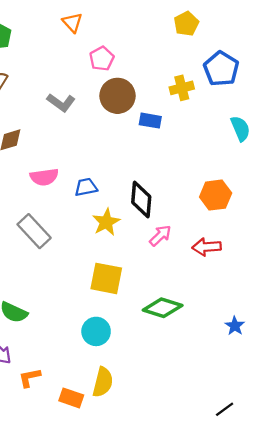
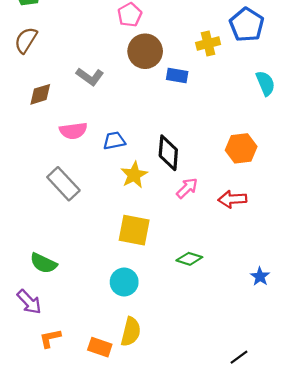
gray L-shape: (61, 103) -> (90, 77), moved
green diamond: (163, 308) -> (189, 259), size x0.7
orange L-shape: (30, 378) -> (50, 338), moved
black line: (225, 409) -> (239, 357), moved

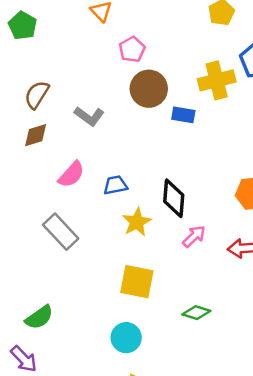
brown semicircle: (26, 40) -> (37, 95), moved
yellow cross: (208, 43) -> (217, 80), size x1.4
pink semicircle: (73, 131) -> (71, 174), turned -40
green semicircle: (44, 263) -> (39, 317), turned -60

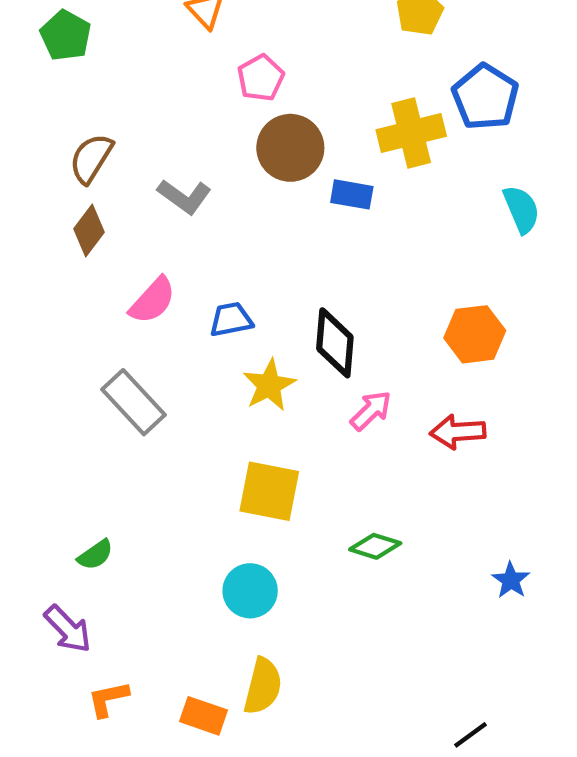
brown diamond: (36, 135) -> (89, 230), turned -36
green semicircle: (39, 317) -> (95, 555), size x0.7

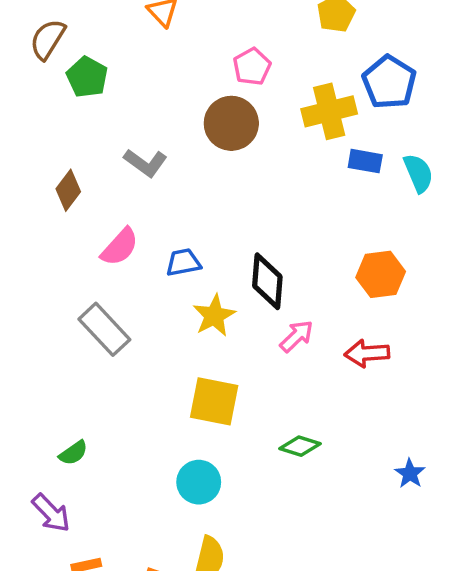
green pentagon: (66, 35) -> (87, 77), moved
pink pentagon: (261, 78) -> (252, 67), moved
brown semicircle: (91, 158) -> (48, 39), moved
blue rectangle: (352, 194) -> (365, 161), moved

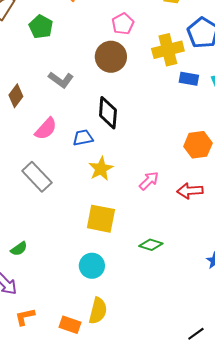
green pentagon: (87, 77) -> (41, 27), moved
black diamond: (267, 281) -> (108, 113), moved

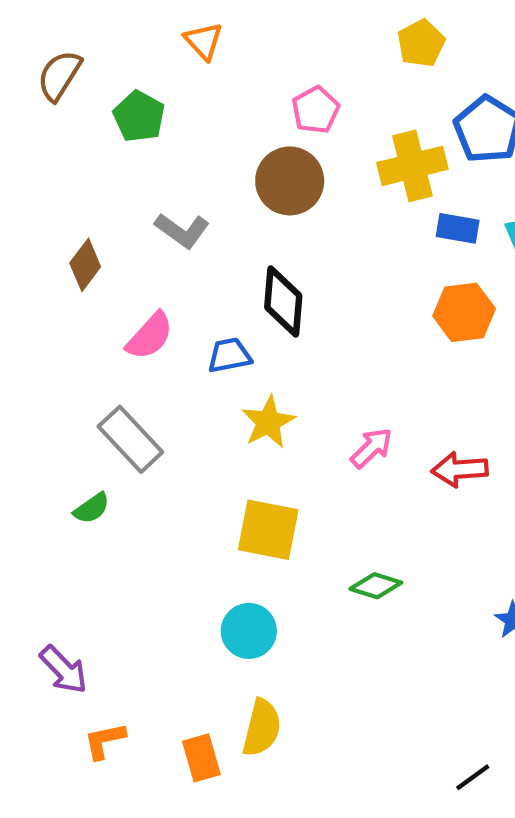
orange hexagon: (198, 145) -> (464, 312), moved
green semicircle: (19, 249) -> (92, 508), moved
orange rectangle: (70, 325) -> (201, 758), turned 55

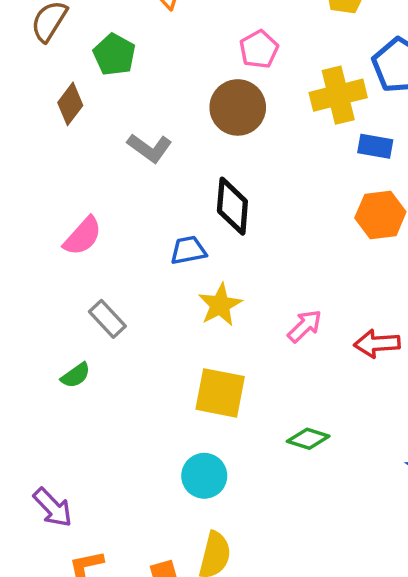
brown diamond: (85, 265) -> (70, 104), moved
pink semicircle: (150, 336) -> (83, 236), moved
gray rectangle: (130, 439) -> (107, 319), size x0.7

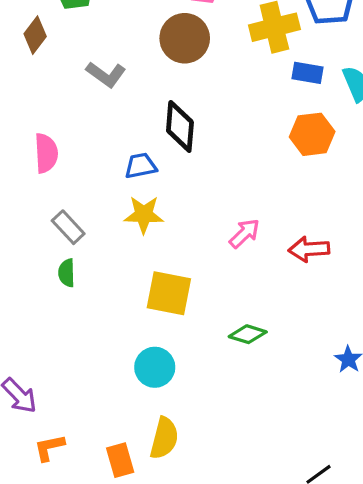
pink semicircle: (83, 236) -> (46, 153), turned -45
yellow star: (220, 305) -> (144, 215), moved, turned 30
green semicircle: (76, 375) -> (67, 273), moved, turned 124

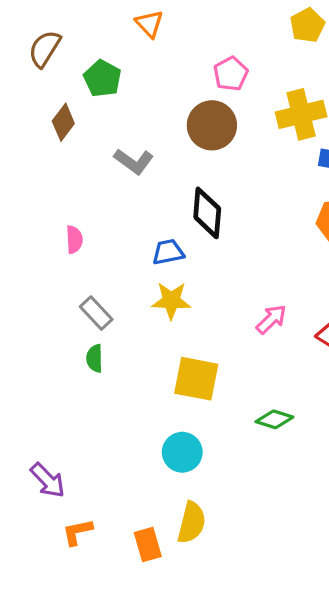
pink semicircle: (46, 153) -> (74, 240), size x0.7

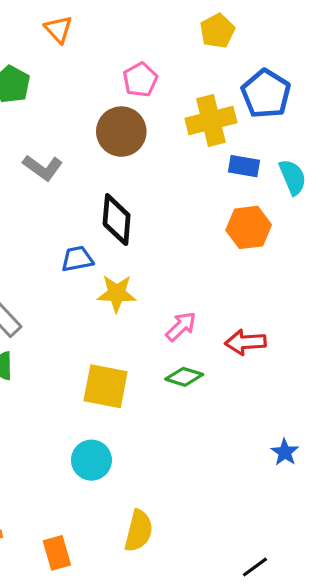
yellow star: (171, 301) -> (117, 293), moved
green diamond: (274, 419) -> (184, 377), moved
yellow semicircle: (192, 523) -> (139, 531), moved

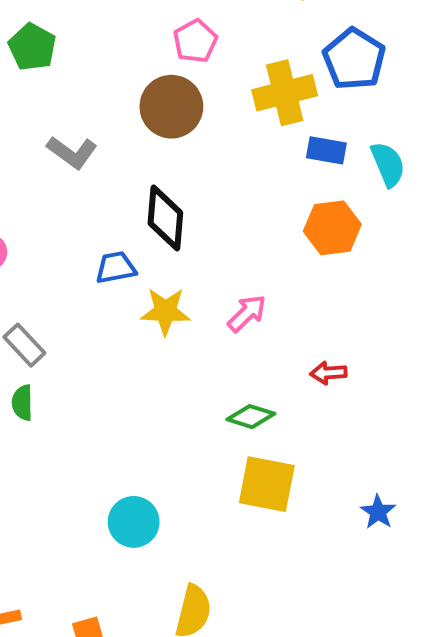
pink arrow: (181, 326) -> (247, 313), moved
red arrow: (246, 342) -> (328, 373), size x0.7
yellow square: (106, 386) -> (267, 484), moved

